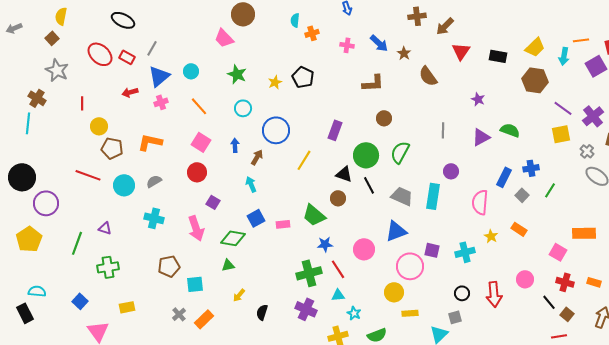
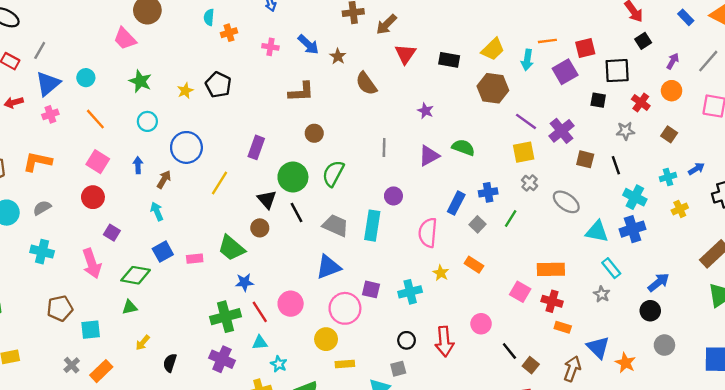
gray cross: (587, 151) -> (530, 183), moved
black triangle: (344, 174) -> (267, 200), turned 30
pink circle: (364, 249) -> (291, 304), moved
red cross: (565, 282) -> (552, 301), moved

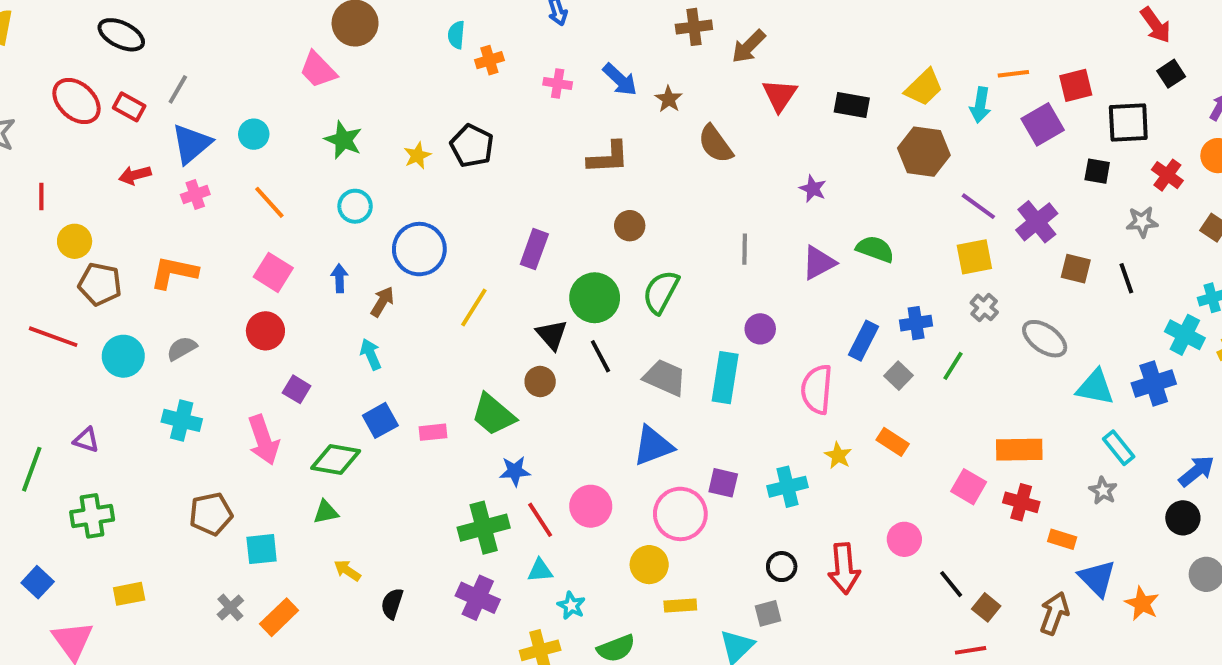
cyan cross: (635, 197) -> (1185, 335), moved
orange rectangle: (563, 327) -> (1062, 539), moved
yellow arrow: (143, 343) -> (347, 570), turned 84

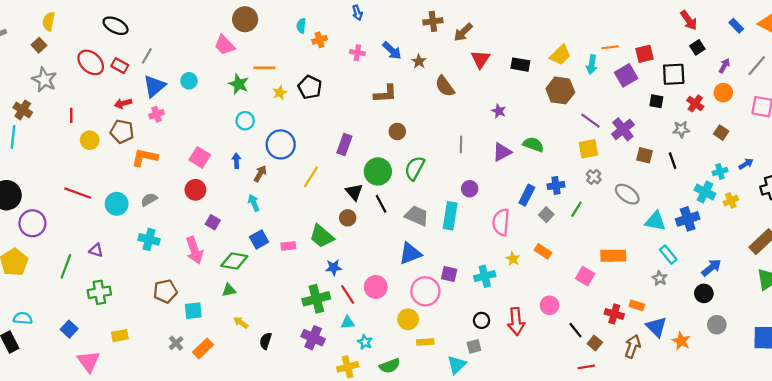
orange line: (269, 202) -> (265, 68), moved, turned -48
brown pentagon: (100, 284) -> (122, 132), moved
red cross: (1021, 502) -> (614, 314), moved

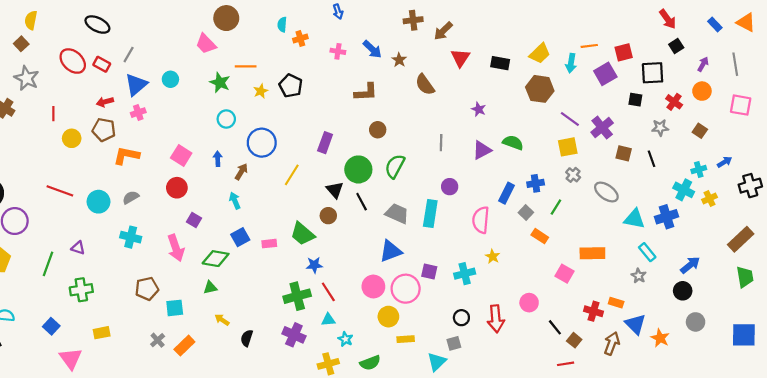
gray line: (757, 66) -> (735, 64), turned -50
orange rectangle: (543, 251) -> (540, 236), moved
pink circle: (376, 287) -> (373, 287), moved

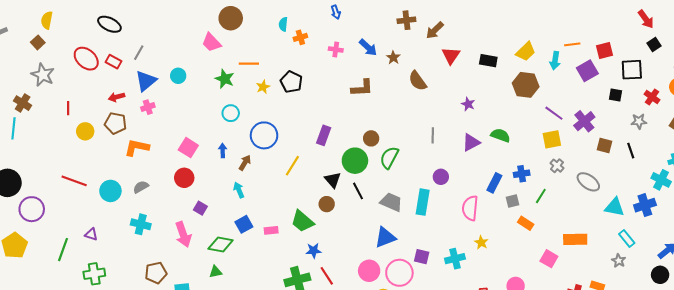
brown circle: (378, 130) -> (371, 138), moved
gray square: (526, 212) -> (513, 201), turned 32

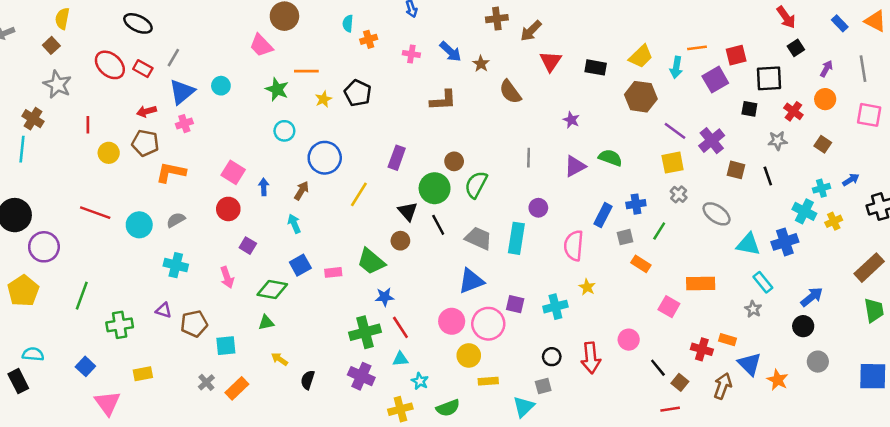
blue arrow: (223, 151) -> (264, 187), moved
purple triangle: (91, 234) -> (164, 310), moved
pink arrow: (183, 234) -> (227, 277), size x0.7

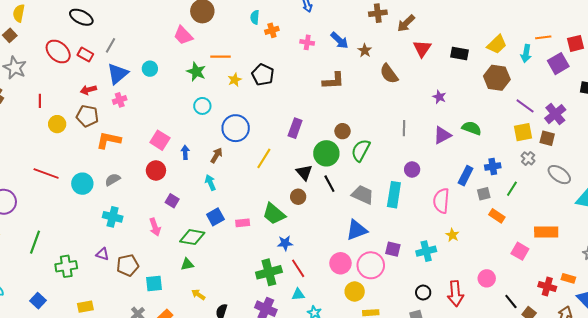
brown square: (736, 170) -> (547, 138), moved

